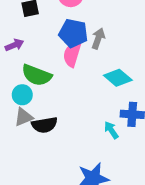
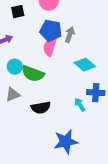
green semicircle: (37, 75) -> (33, 74), moved
cyan circle: (22, 95) -> (15, 67), moved
black semicircle: (45, 125) -> (41, 108), moved

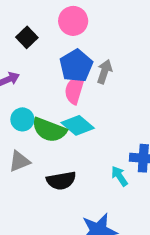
black square: (18, 12) -> (27, 37), turned -32
blue pentagon: (51, 31) -> (76, 66), turned 30
cyan diamond: (85, 65) -> (78, 125), moved

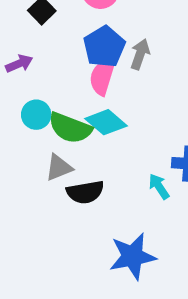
gray triangle: (19, 161) -> (59, 168), moved

